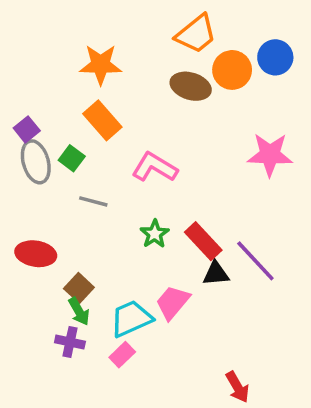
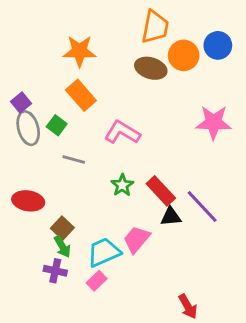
orange trapezoid: (196, 34) -> (155, 27), turned -40

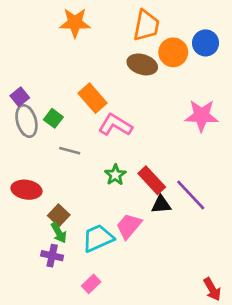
orange star: (80, 51) -> (75, 23), moved
orange rectangle: (81, 95) -> (92, 98), moved
pink rectangle: (97, 281) -> (91, 284), moved
red arrow: (188, 306) -> (212, 289), moved

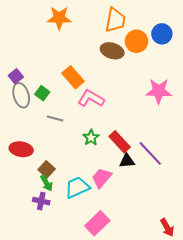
pink rectangle: (91, 284) -> (97, 223), moved, size x1.6

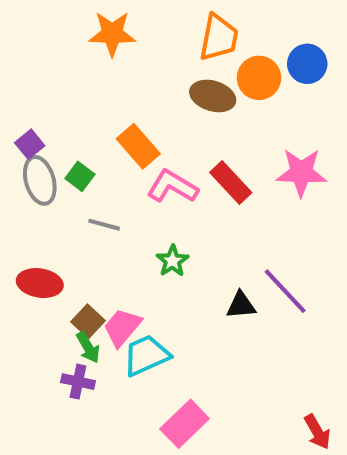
red rectangle: (120, 142) -> (231, 182), moved
pink trapezoid: (102, 178) -> (122, 327), moved

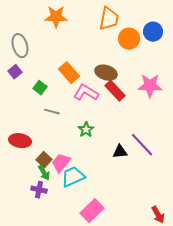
brown ellipse: (213, 96) -> (106, 73), moved
gray ellipse: (40, 180) -> (20, 46), moved

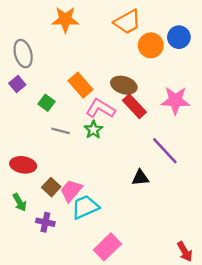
orange trapezoid: (109, 19) -> (127, 22), turned 50
green star: (86, 130) -> (93, 130), moved
purple line: (142, 145) -> (165, 151), moved
green arrow: (44, 173) -> (20, 202), moved

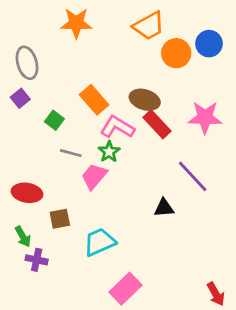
brown square: (51, 187) -> (60, 219), turned 36
pink trapezoid: (71, 191) -> (94, 176), moved
purple cross: (45, 222) -> (37, 260), moved

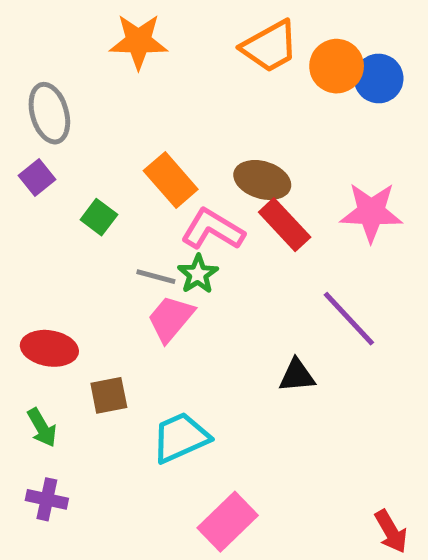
orange circle: (176, 53) -> (337, 66), moved
gray line: (71, 153) -> (156, 277), moved
purple cross: (37, 260) -> (47, 499), moved

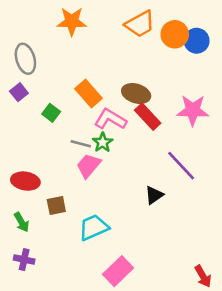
black triangle: (297, 376) -> (154, 195), turned -30

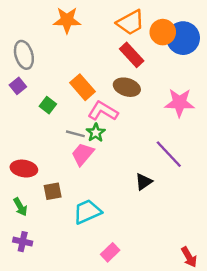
blue circle: (197, 41) -> (183, 38), size x1.4
red rectangle: (148, 117) -> (132, 55), moved
pink rectangle: (118, 271) -> (110, 252), size x0.7

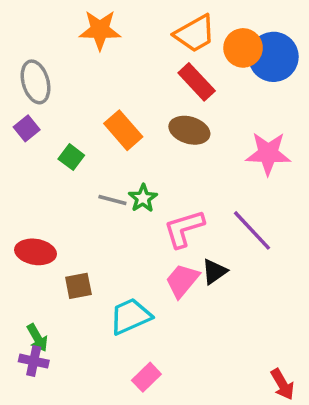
pink L-shape: (103, 111) -> (184, 229), moved, turned -48
pink trapezoid: (83, 154) -> (182, 281), moved
green arrow: (20, 207) -> (37, 338), moved
pink rectangle: (110, 252) -> (146, 377), moved

